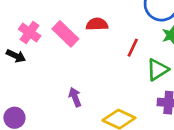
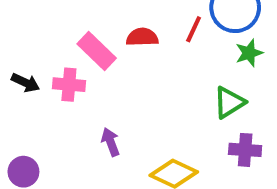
pink cross: (30, 33) -> (69, 85), moved, turned -30
red line: (133, 48) -> (194, 29), moved

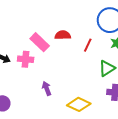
red line: (194, 29) -> (88, 45), moved

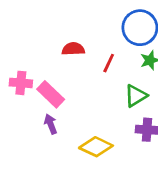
pink rectangle: (40, 42) -> (51, 94), moved

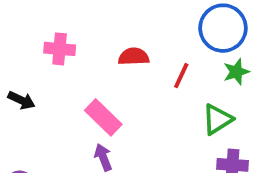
pink cross: (21, 83) -> (60, 49), moved

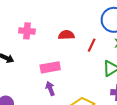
pink rectangle: (103, 117) -> (50, 67), turned -54

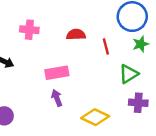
red line: (92, 45) -> (106, 46), turned -40

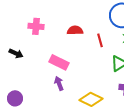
pink rectangle: (57, 73) -> (59, 62), turned 36

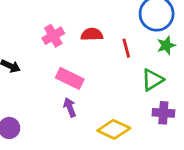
pink cross: (36, 26) -> (53, 36), moved, turned -35

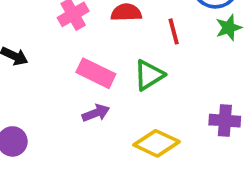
green triangle: (152, 80) -> (149, 75), moved
purple arrow: (70, 107) -> (96, 113), turned 90

